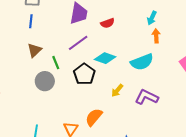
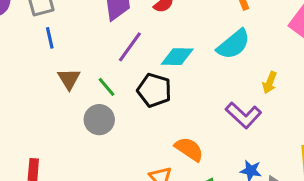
yellow arrow: (117, 90) -> (270, 83), moved
purple L-shape: (147, 97) -> (243, 115), moved, turned -145
orange semicircle: (94, 117) -> (189, 149), turned 102

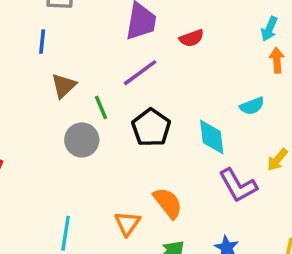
blue line: (50, 38) -> (42, 42), moved
cyan semicircle: (234, 44) -> (252, 106), size x0.6
cyan diamond: (177, 57) -> (212, 137), moved, turned 64

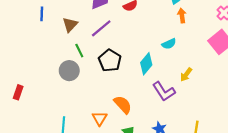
brown triangle: (64, 86) -> (70, 25), moved
cyan diamond: (212, 137) -> (146, 64), turned 50

